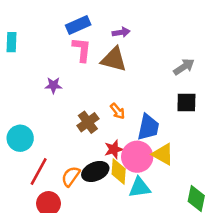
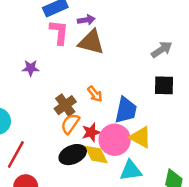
purple arrow: (121, 32) -> (86, 20), moved
yellow diamond: (119, 171) -> (96, 155), turned -30
orange semicircle: (71, 176) -> (70, 124), moved
cyan triangle: (140, 187) -> (131, 171), moved

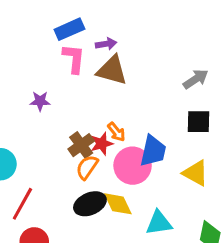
red star: (91, 132) -> (102, 144), moved
yellow triangle: (141, 137) -> (196, 173), moved
pink circle: (115, 140) -> (133, 166), moved

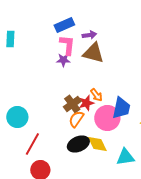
purple star: (40, 101) -> (63, 60), moved

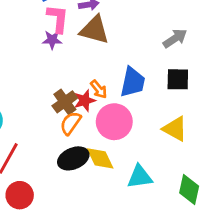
blue trapezoid: (121, 108) -> (133, 82), moved

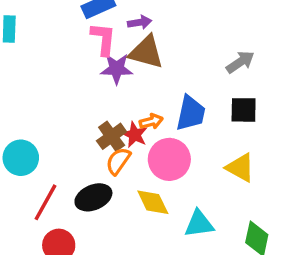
purple star: (52, 40) -> (117, 69), moved, size x1.4
orange arrow: (99, 89) -> (151, 121), turned -66
red star: (85, 101) -> (135, 135), turned -30
black ellipse: (73, 158) -> (93, 197), moved

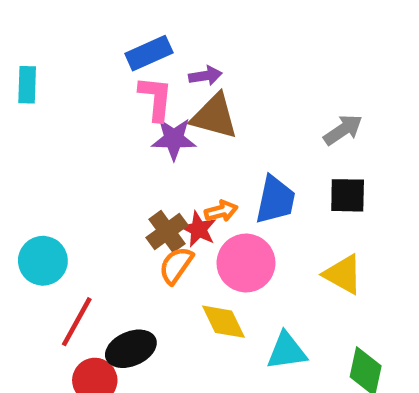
black ellipse: (93, 197) -> (131, 349), moved

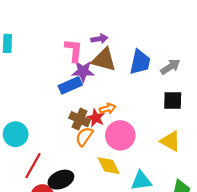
blue rectangle: (149, 53) -> (70, 85), moved
blue trapezoid: (275, 200) -> (140, 62), moved
brown cross: (167, 231) -> (80, 119), turned -30

